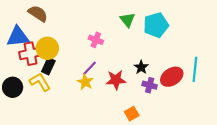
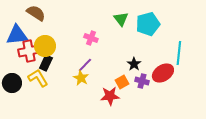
cyan line: (195, 69) -> (179, 53), moved
red star: (116, 80) -> (110, 96), moved
orange square: (132, 114) -> (122, 82), moved

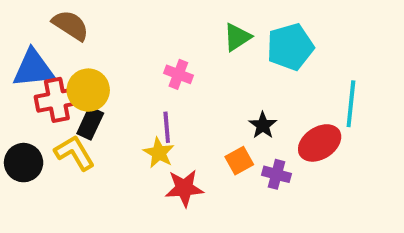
green triangle: (121, 19) -> (237, 37), turned 35
purple line: (85, 65) -> (167, 127), turned -49
purple cross: (142, 81) -> (276, 174), moved
red star: (110, 96) -> (184, 188), moved

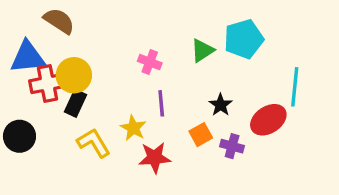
green triangle: (237, 37) -> (202, 51), moved
purple line: (167, 127) -> (161, 103), moved
yellow L-shape: (75, 153) -> (94, 143), moved

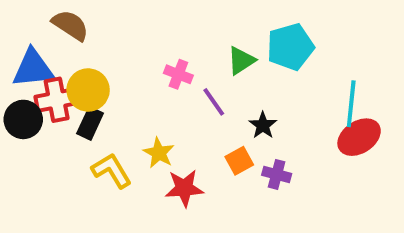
purple line: (161, 103) -> (214, 102), moved, turned -30
red ellipse: (268, 120) -> (359, 137), moved
black circle: (19, 136) -> (23, 119), moved

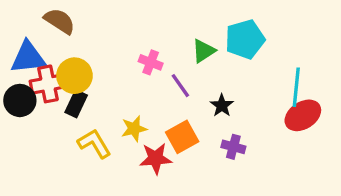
yellow star: (159, 153) -> (134, 129), turned 30
orange square: (239, 161) -> (182, 137), moved, size x1.4

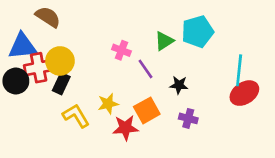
black star: (222, 105) -> (179, 85), turned -30

